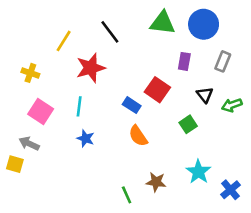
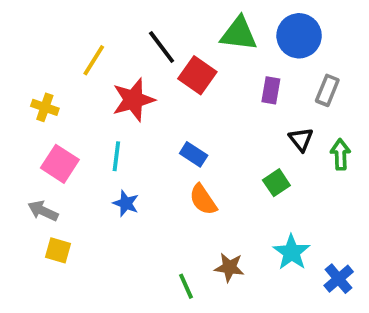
red square: (157, 90) -> (197, 75), moved
green arrow: (232, 105) -> (340, 154), turned 108
yellow square: (15, 164) -> (58, 250), moved

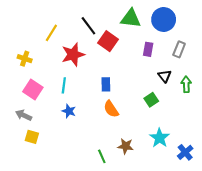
blue rectangle: (194, 154) -> (106, 84), turned 56

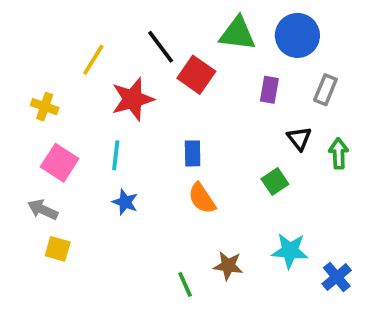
cyan star: (159, 138) -> (290, 251), turned -30

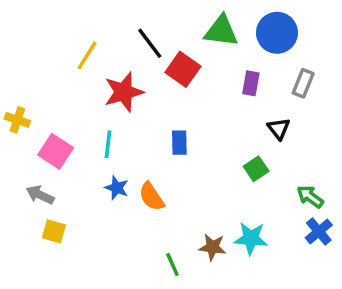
yellow cross: (45, 107) -> (17, 120), moved
green arrow: (339, 153) -> (310, 197), moved, turned -52
orange semicircle: (202, 198) -> (152, 197), moved
cyan star: (290, 251) -> (251, 238), moved
blue cross: (337, 277) -> (319, 231), moved

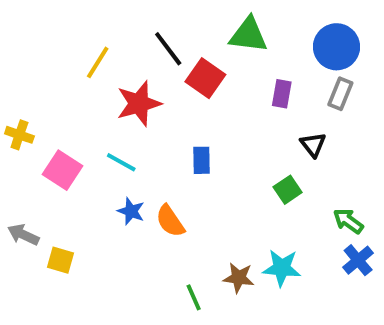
blue circle: (277, 33) -> (337, 47), moved
cyan line: (108, 144) -> (121, 162), turned -68
gray arrow: (40, 195) -> (23, 235), moved

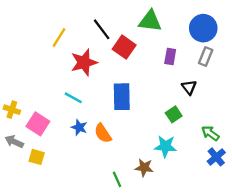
yellow cross: (19, 135) -> (12, 110), moved
blue rectangle: (201, 160) -> (122, 97), size x1.6
pink square: (62, 170) -> (38, 124), moved
cyan star: (282, 268) -> (165, 146), moved

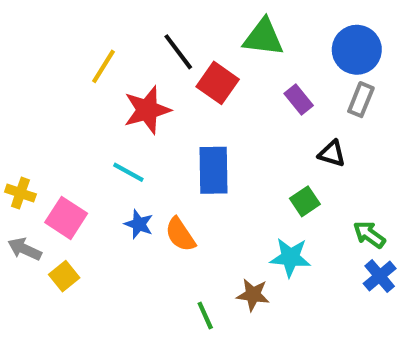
purple rectangle: (170, 57) -> (299, 100), turned -49
black triangle: (189, 87) -> (332, 154), turned -35
yellow square: (37, 157) -> (64, 276), turned 35

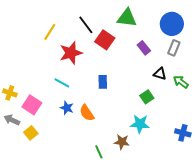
blue rectangle: (214, 170) -> (103, 82), size x0.6
green arrow: (369, 235) -> (181, 82), moved
blue cross: (380, 276) -> (183, 133), turned -35

